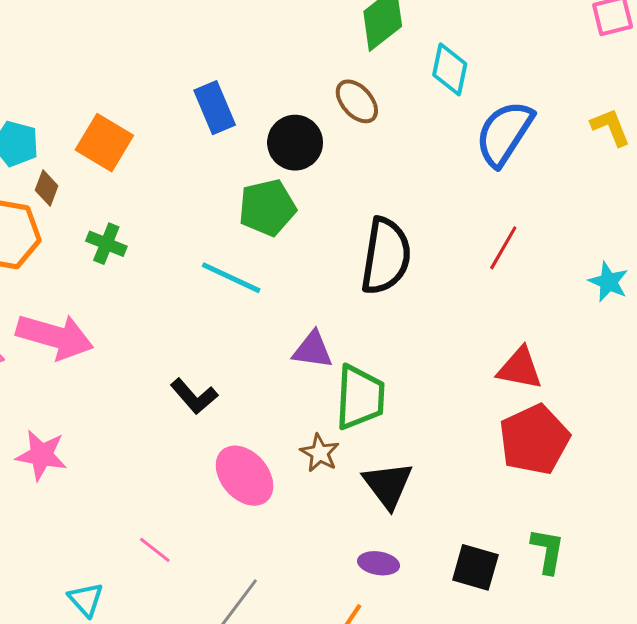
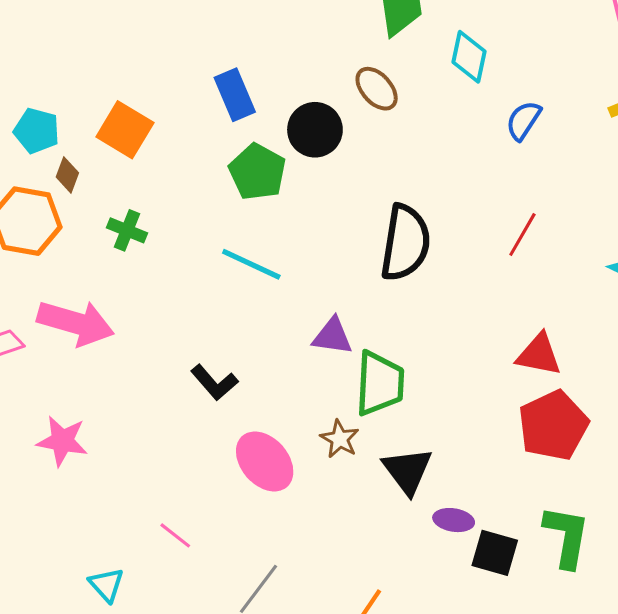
blue semicircle: (504, 133) -> (523, 120), size x0.6
green pentagon: (267, 208) -> (257, 172), moved, turned -30
green L-shape: (548, 551) -> (567, 536), size x1.4
purple ellipse: (379, 563) -> (454, 520), moved

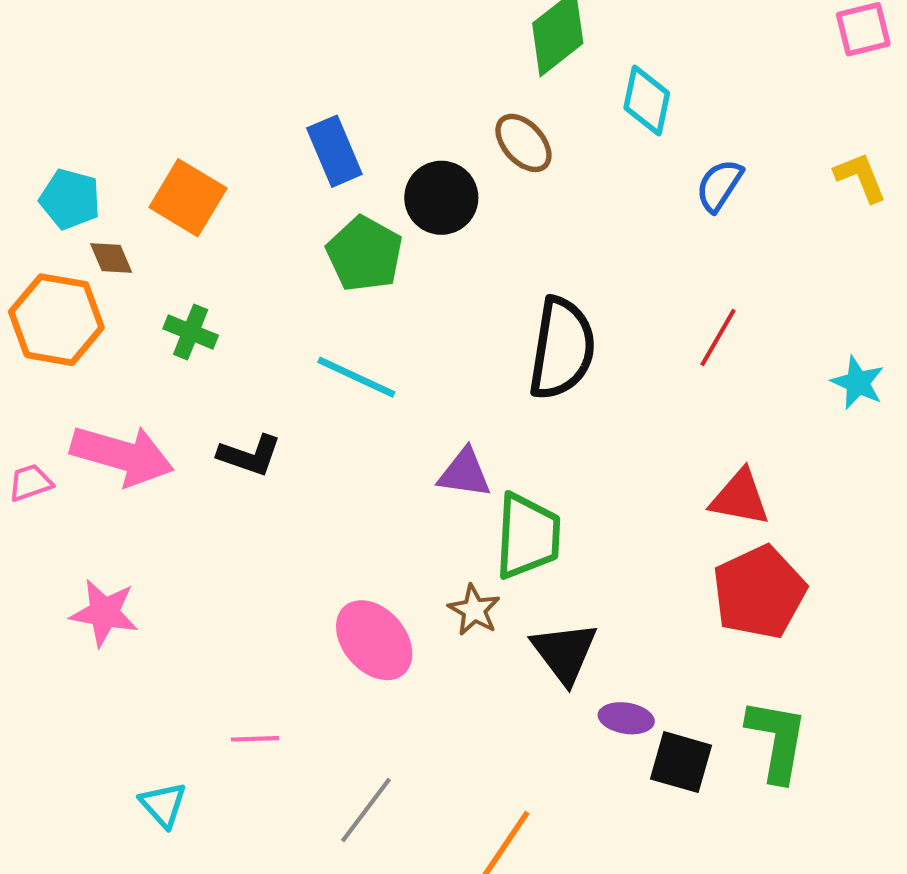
brown diamond: (67, 175) -> (111, 258), turned -44
black L-shape: (214, 382) -> (250, 455), moved, turned -30
pink line: (175, 535) -> (255, 739), turned -40

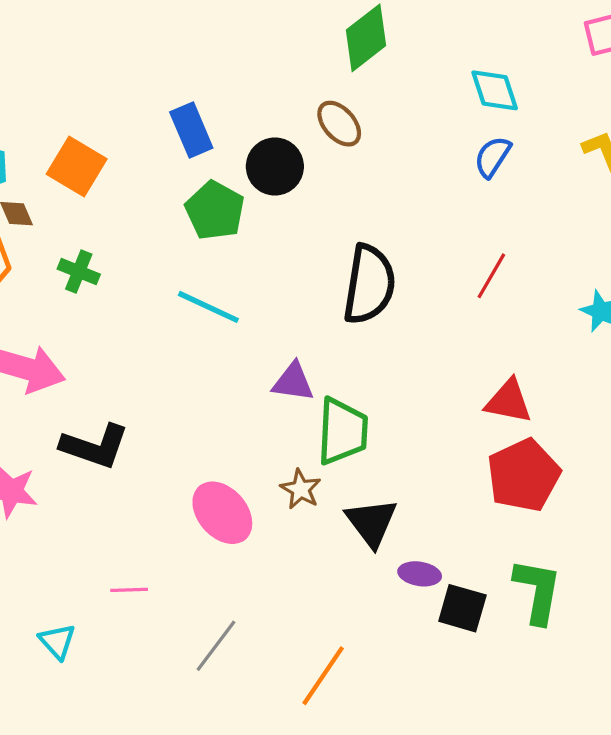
cyan diamond: (647, 100) -> (495, 90), moved, turned -30
black L-shape: (250, 455) -> (95, 446), moved, size x1.4

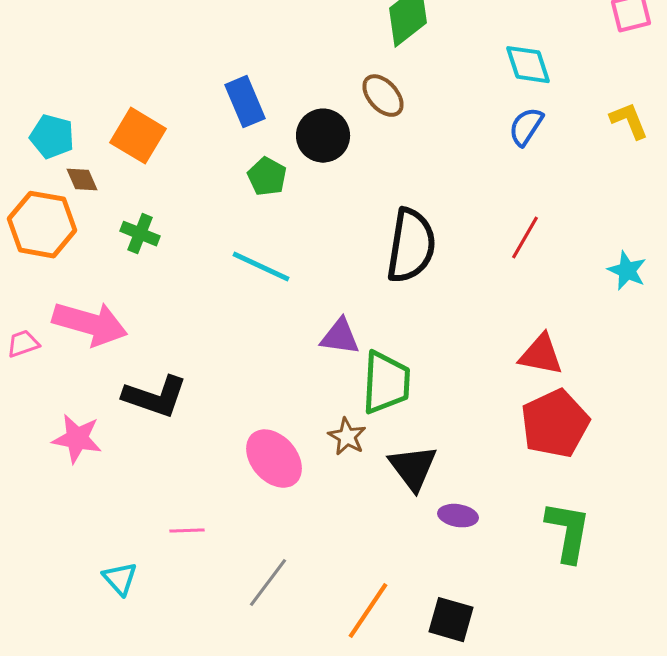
green pentagon: (215, 210) -> (267, 177), size x0.7
black square: (462, 608) -> (451, 620), moved

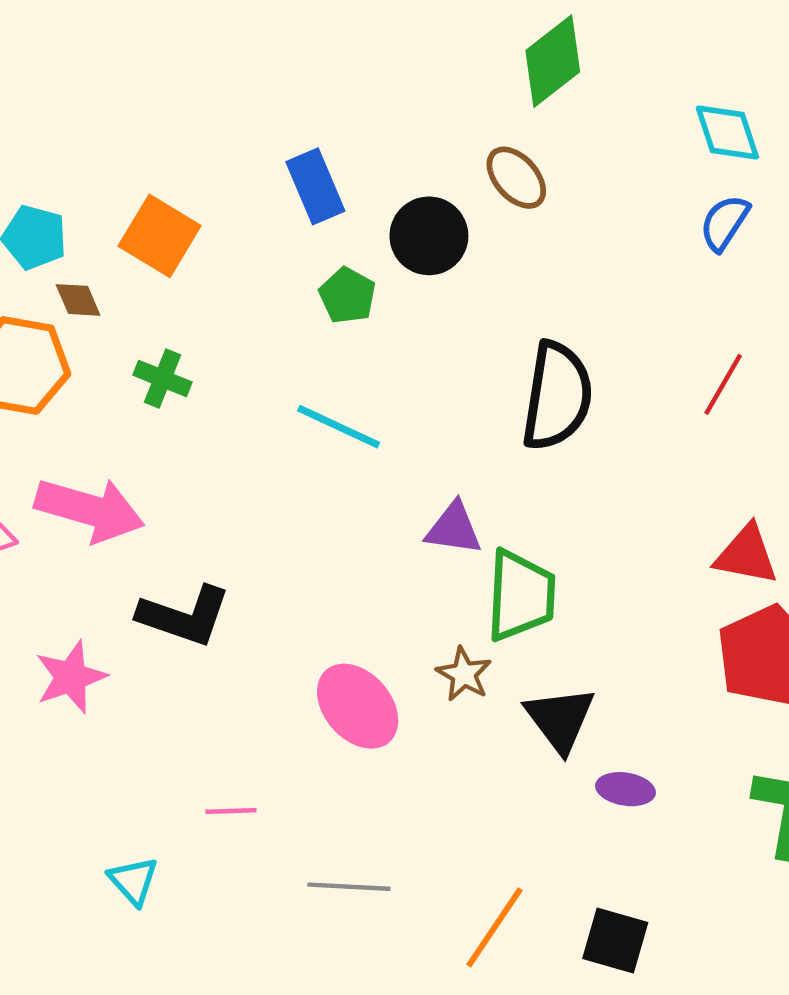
pink star: (77, 439) -> (71, 677), turned -30
gray line: (268, 583) -> (349, 887), turned 56

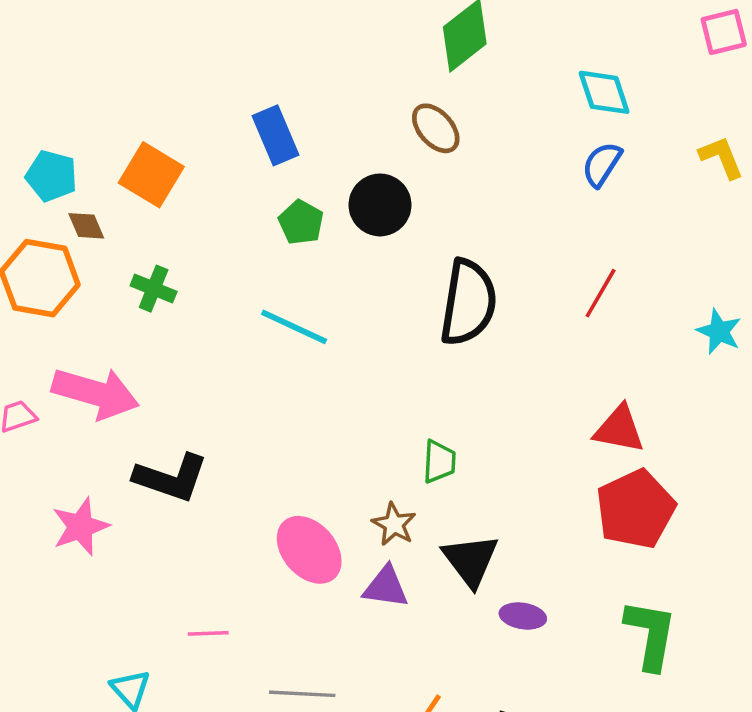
black circle: (429, 236) -> (380, 205), moved
purple triangle: (454, 529) -> (386, 587), moved
green trapezoid: (521, 596) -> (439, 462), size x0.6

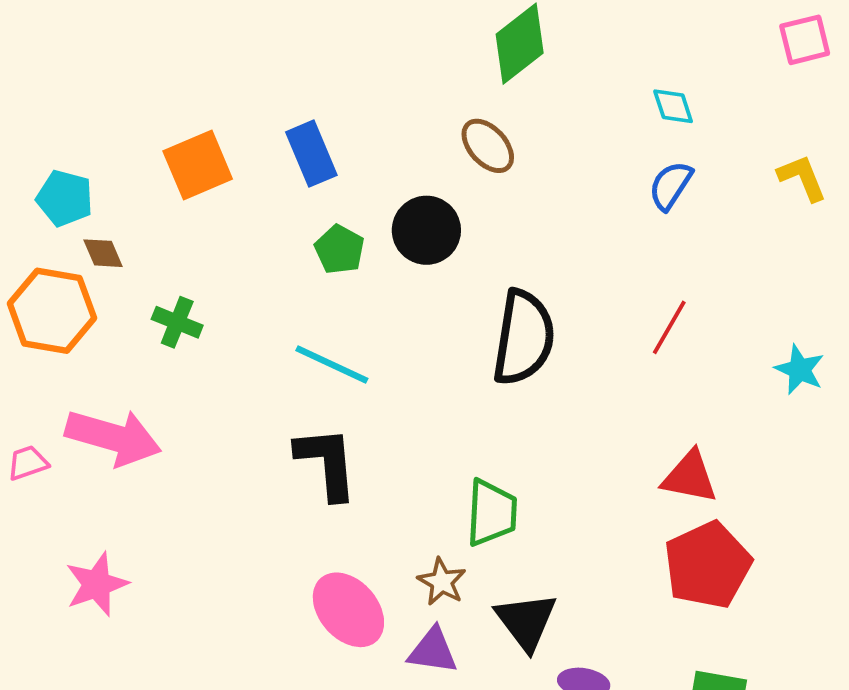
cyan diamond: (604, 92) -> (673, 106), size x0.7
orange square: (151, 175) -> (198, 165), moved, turned 36
green trapezoid: (439, 462) -> (492, 513), size x1.4
black L-shape: (171, 478) -> (327, 463), moved, turned -114

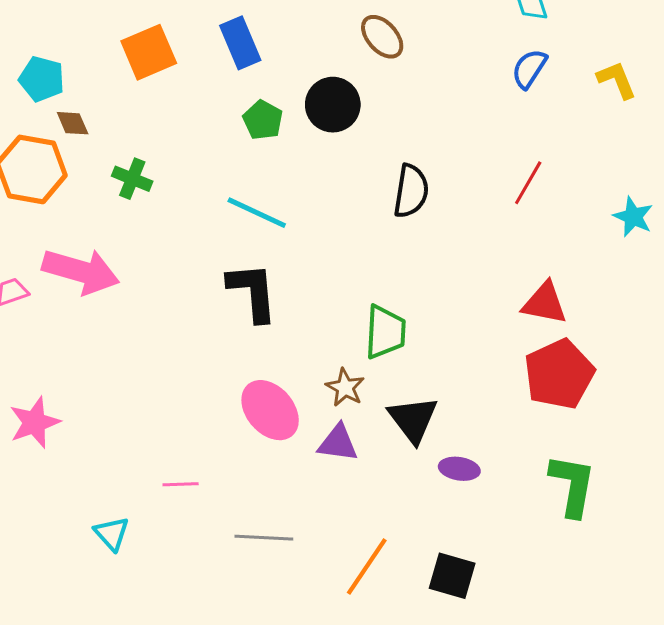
yellow L-shape: (802, 178) -> (617, 80), moved
black semicircle: (524, 338) -> (411, 191), size x0.7
pink star: (97, 584) -> (34, 422), moved

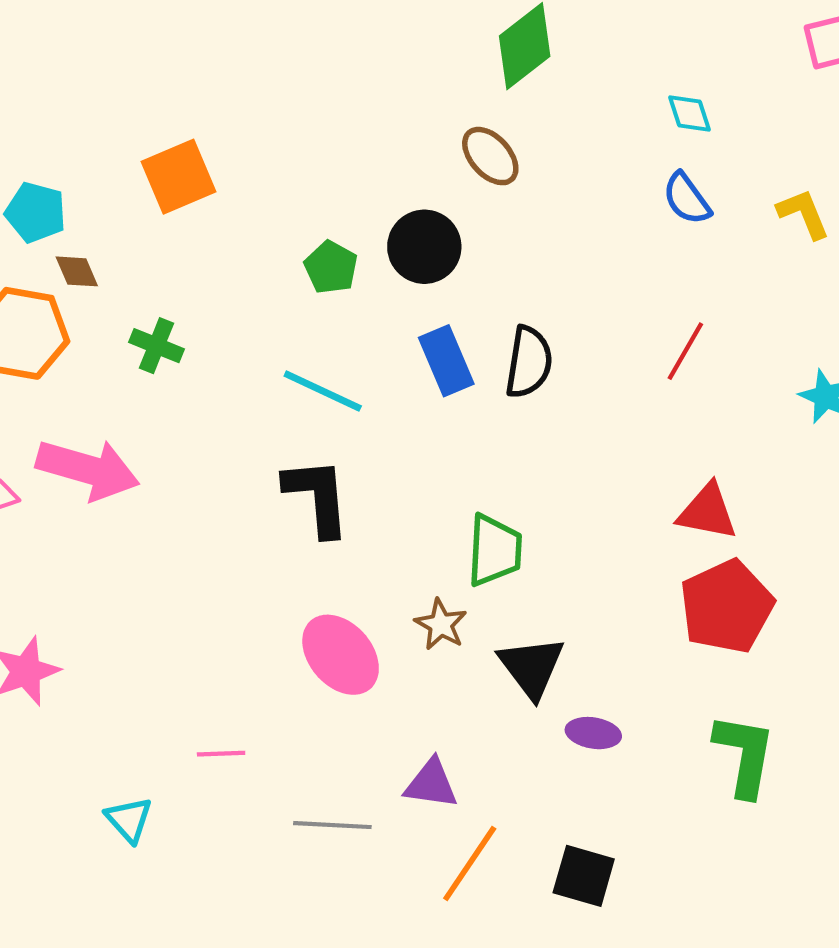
blue rectangle: (240, 43) -> (446, 361), moved
blue semicircle: (529, 69) -> (687, 199), turned -69
purple triangle: (338, 443) -> (431, 784), moved

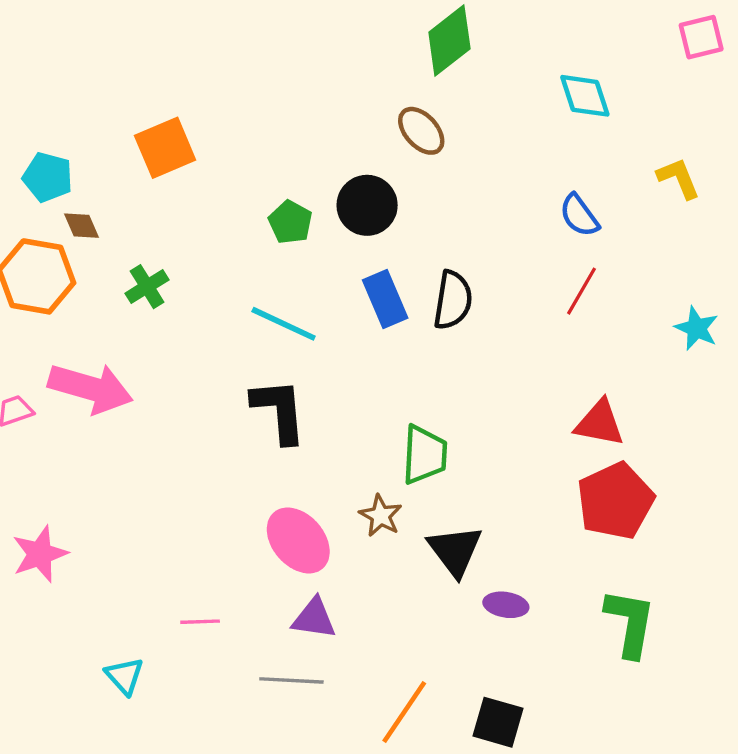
cyan diamond: (689, 113) -> (585, 96), size x1.4
blue semicircle: (687, 199) -> (579, 215), moved
green cross: (156, 346) -> (147, 287), turned 36
purple triangle: (431, 784) -> (314, 618), moved

